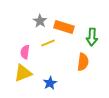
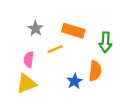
gray star: (40, 21) -> (36, 28), moved
blue star: (50, 83) -> (74, 81), moved

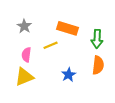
gray star: (36, 28) -> (24, 26), moved
orange semicircle: (95, 71) -> (98, 65), moved

